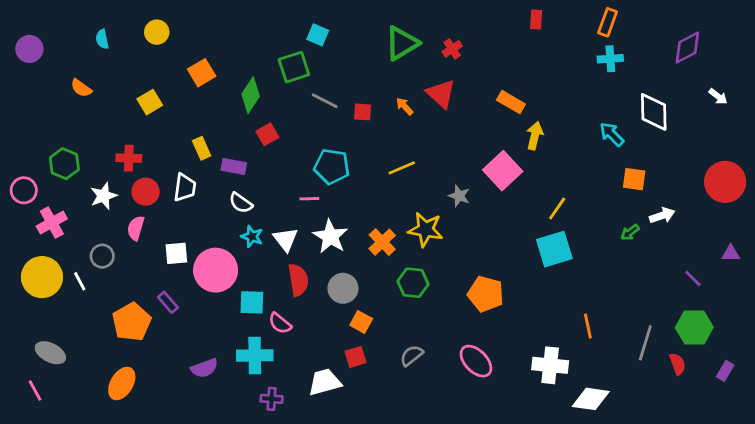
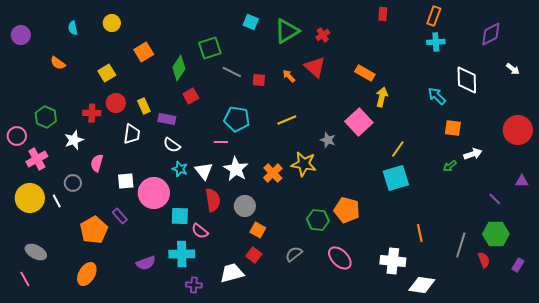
cyan square: (318, 35) -> (251, 22), moved
red circle: (146, 192) -> (116, 103), moved
green hexagon: (413, 283) -> (318, 220), moved
red square: (356, 357) -> (254, 255), turned -35

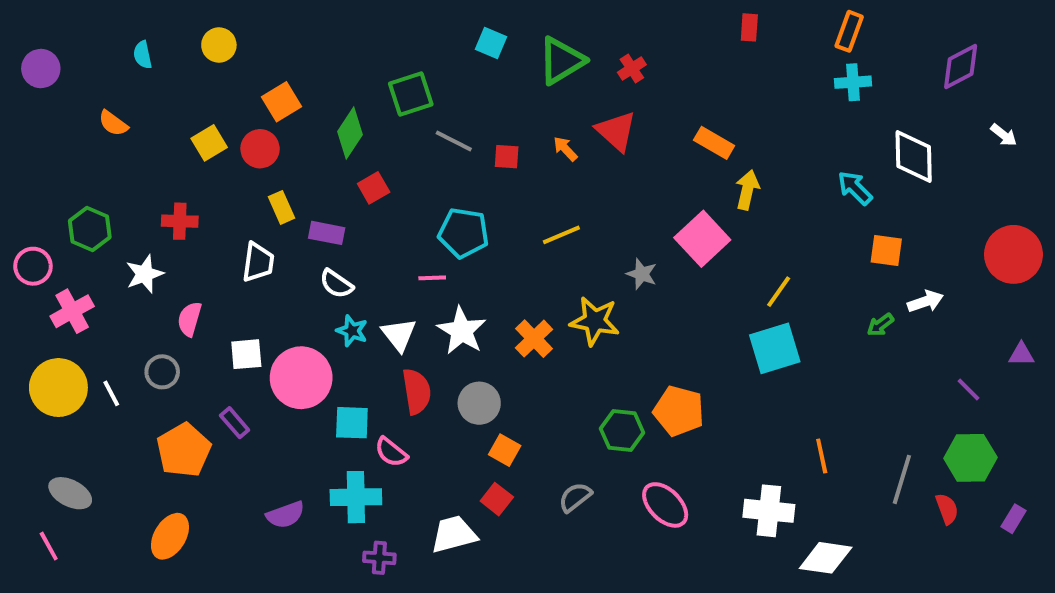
red circle: (116, 103) -> (260, 149), moved
gray circle: (73, 183) -> (162, 372), moved

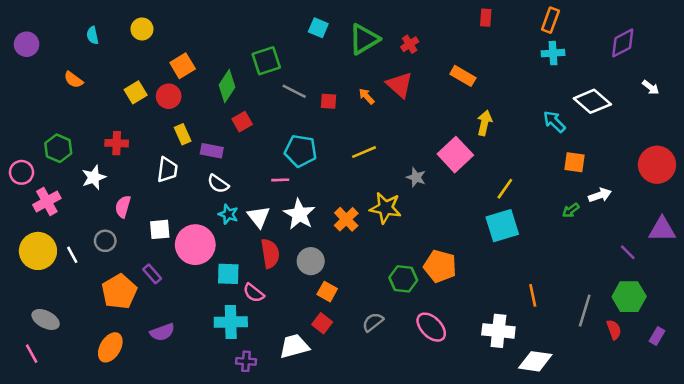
orange rectangle: (714, 143) -> (463, 76), moved
white diamond: (914, 157) -> (592, 101), turned -48
purple triangle: (1021, 354) -> (662, 229), size x1.6
purple semicircle: (285, 515) -> (162, 332), moved

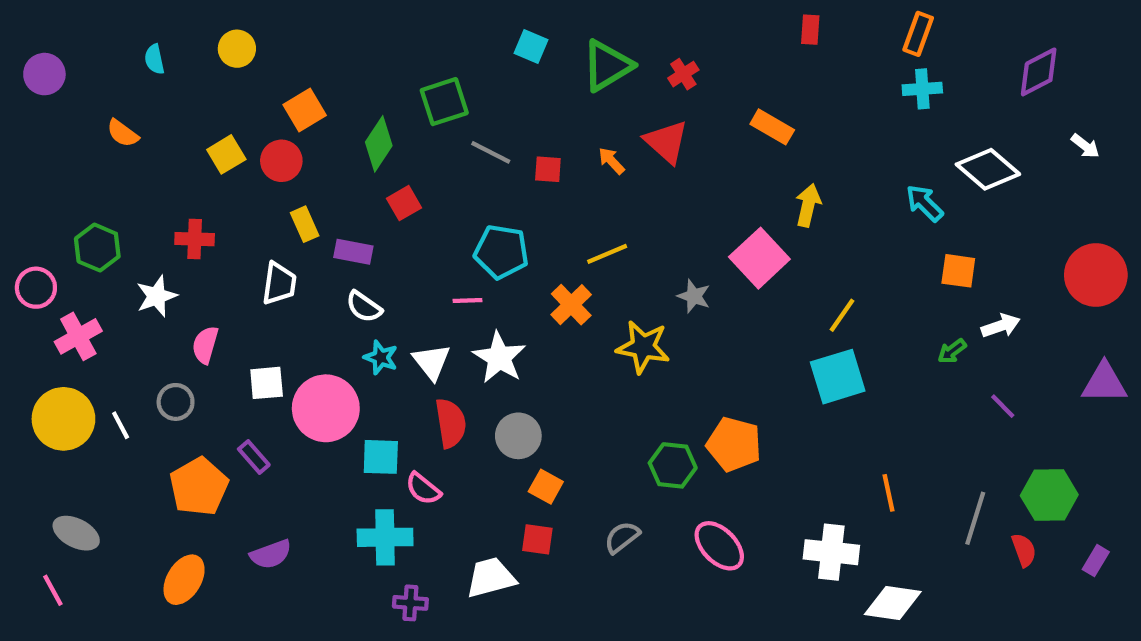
orange cross: (346, 219) -> (571, 305), moved
purple line: (628, 252) -> (1003, 406), moved
red square: (322, 323) -> (537, 539), turned -30

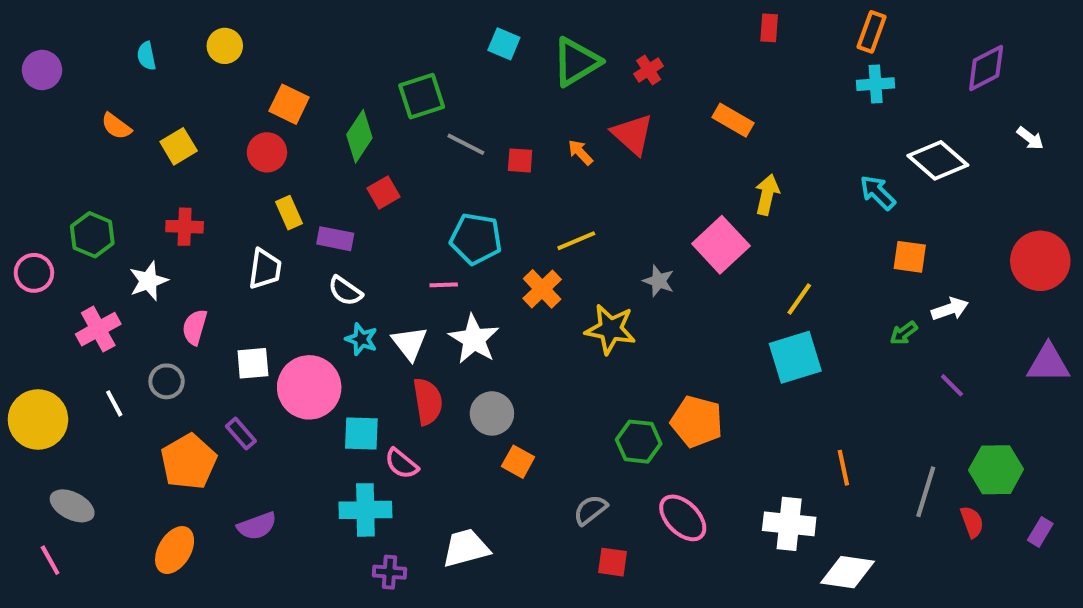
orange square: (305, 110) -> (289, 104), turned -33
yellow square: (226, 154) -> (179, 146), moved
pink cross: (78, 336) -> (98, 329), moved
yellow circle: (63, 419) -> (38, 419), moved
red square: (537, 539) -> (612, 562), moved

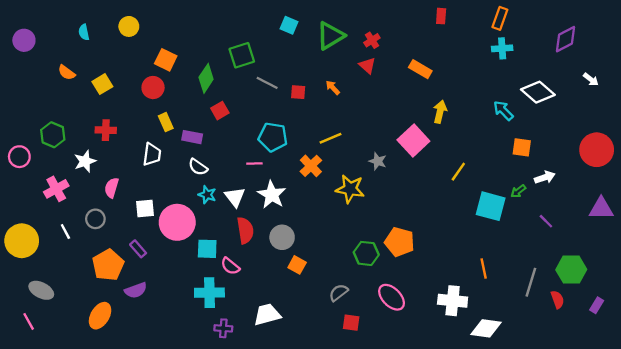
red triangle: (633, 134) -> (367, 66), moved, size x0.7
cyan square: (795, 357) -> (491, 206), moved, turned 32
purple semicircle: (257, 526) -> (136, 290), moved

